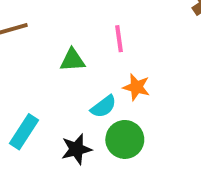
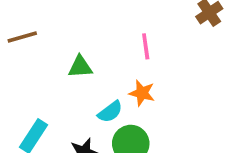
pink line: (119, 39) -> (146, 46), moved

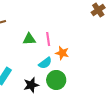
pink line: (146, 46) -> (48, 39), moved

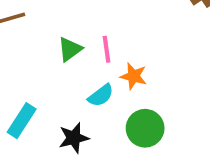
green triangle: (29, 39) -> (70, 49), turned -32
green circle: (56, 80) -> (145, 128), moved

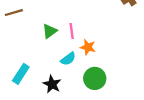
black star: (74, 138) -> (52, 84), turned -30

